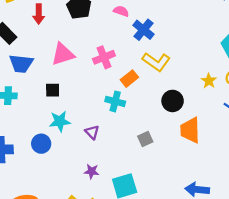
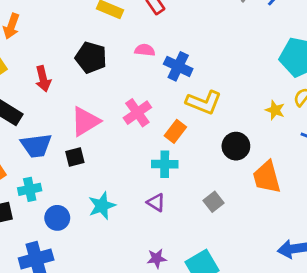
black square: (53, 90) -> (75, 157), moved
purple triangle: (92, 132) -> (156, 202), moved
blue circle: (41, 144) -> (57, 218), moved

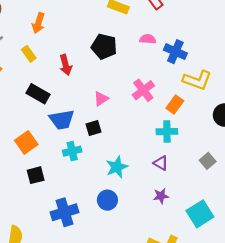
pink triangle: (85, 121) -> (101, 99), size x0.6
cyan cross: (30, 189) -> (72, 151), moved
blue circle: (57, 218) -> (107, 200), moved
purple star: (157, 258) -> (161, 196), moved

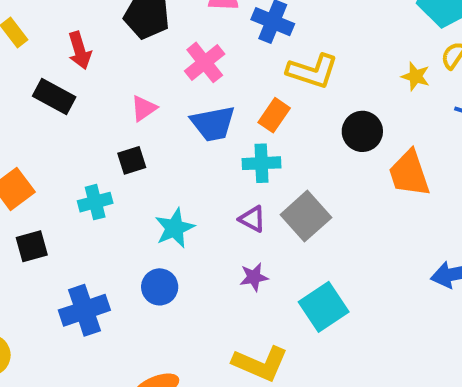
pink cross: (143, 90) -> (205, 62), moved
black rectangle: (38, 94) -> (54, 97), moved
blue trapezoid: (62, 120) -> (213, 124), moved
gray square: (208, 161) -> (306, 216), moved, size x1.6

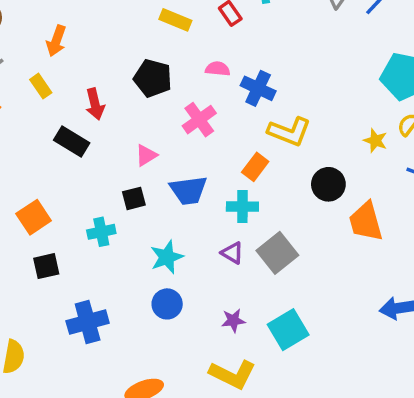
blue trapezoid: (213, 124) -> (188, 190), moved
purple star: (254, 277) -> (233, 321), moved
blue circle: (160, 287) -> (167, 304), moved

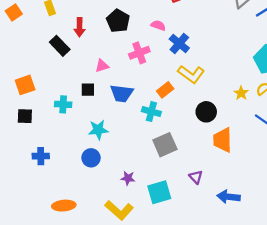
purple triangle: (232, 253) -> (196, 177), moved
blue cross: (88, 322) -> (41, 156), size x0.7

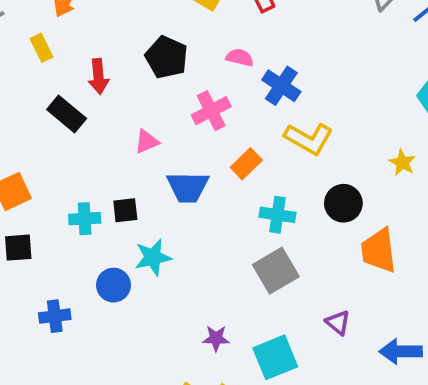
black square: (88, 90) -> (125, 210), moved
orange rectangle: (165, 90) -> (246, 164), moved
cyan cross: (151, 112) -> (278, 215), moved
blue circle: (91, 158) -> (114, 285), moved

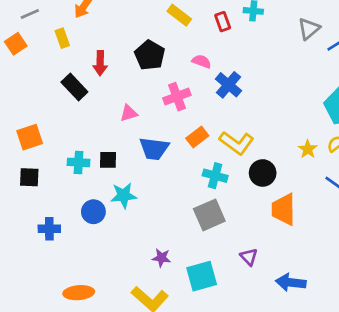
yellow L-shape: (309, 139) -> (237, 143), moved

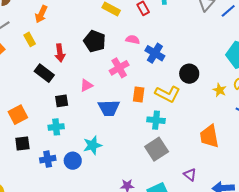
orange rectangle: (197, 137) -> (139, 94), turned -35
black square: (108, 160) -> (62, 101), moved
black circle: (263, 173) -> (189, 74), moved
blue cross: (49, 229) -> (48, 159), moved

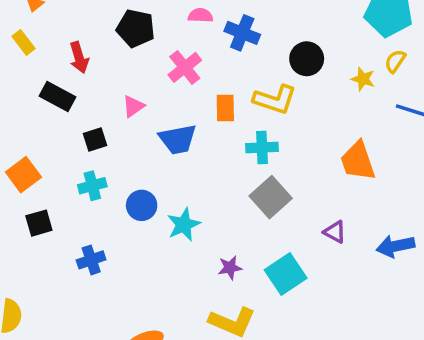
cyan star: (92, 145) -> (184, 225), moved
blue cross: (48, 159) -> (91, 260), moved
blue circle: (73, 161) -> (142, 205), moved

